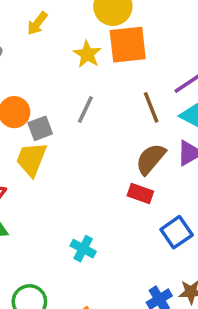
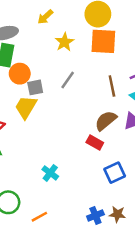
yellow star: (87, 54) -> (64, 42), moved

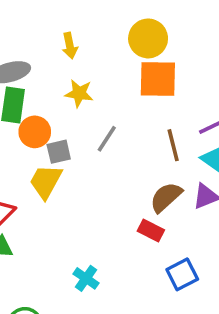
yellow arrow: (45, 17) -> (70, 46), turned -56
yellow star: (64, 42) -> (79, 93), moved, turned -30

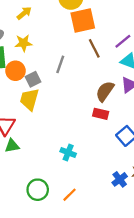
yellow arrow: (70, 46) -> (24, 13), turned -105
yellow star: (79, 93) -> (23, 43), moved
brown line: (173, 145) -> (94, 48), moved

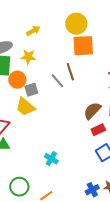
brown line: (94, 48) -> (70, 72), moved
gray line: (60, 64) -> (57, 81), turned -70
yellow trapezoid: (29, 99) -> (25, 107), turned -75
red rectangle: (101, 114) -> (98, 130), moved, turned -48

